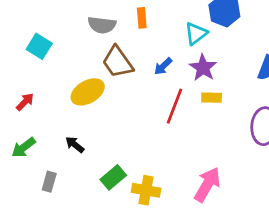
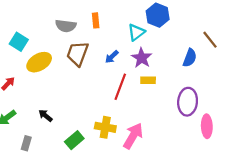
brown trapezoid: (118, 62) -> (78, 54), turned 55
yellow ellipse: (88, 92) -> (39, 62), moved
pink arrow: (207, 185) -> (133, 136), moved
yellow cross: (146, 190) -> (105, 127), moved

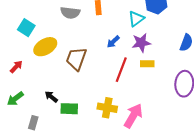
brown trapezoid: (78, 54) -> (76, 59), moved
purple star: (142, 58) -> (141, 43), turned 30
green rectangle: (74, 140) -> (69, 109), moved, turned 42

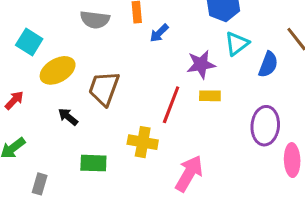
cyan triangle: (136, 19) -> (237, 44), moved
blue arrow: (113, 42) -> (159, 33), moved
black arrow: (51, 97) -> (68, 117), moved
yellow cross: (107, 108) -> (143, 142), moved

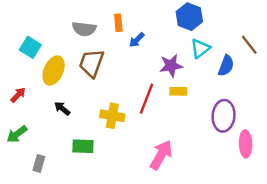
yellow ellipse: (58, 70) -> (54, 70), turned -36
brown trapezoid: (104, 88) -> (91, 63), moved
yellow cross: (143, 142) -> (112, 116), moved

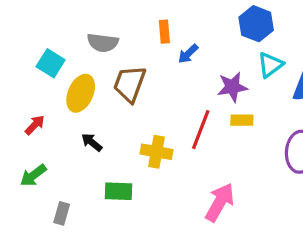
gray semicircle: (84, 29) -> (103, 43), moved

